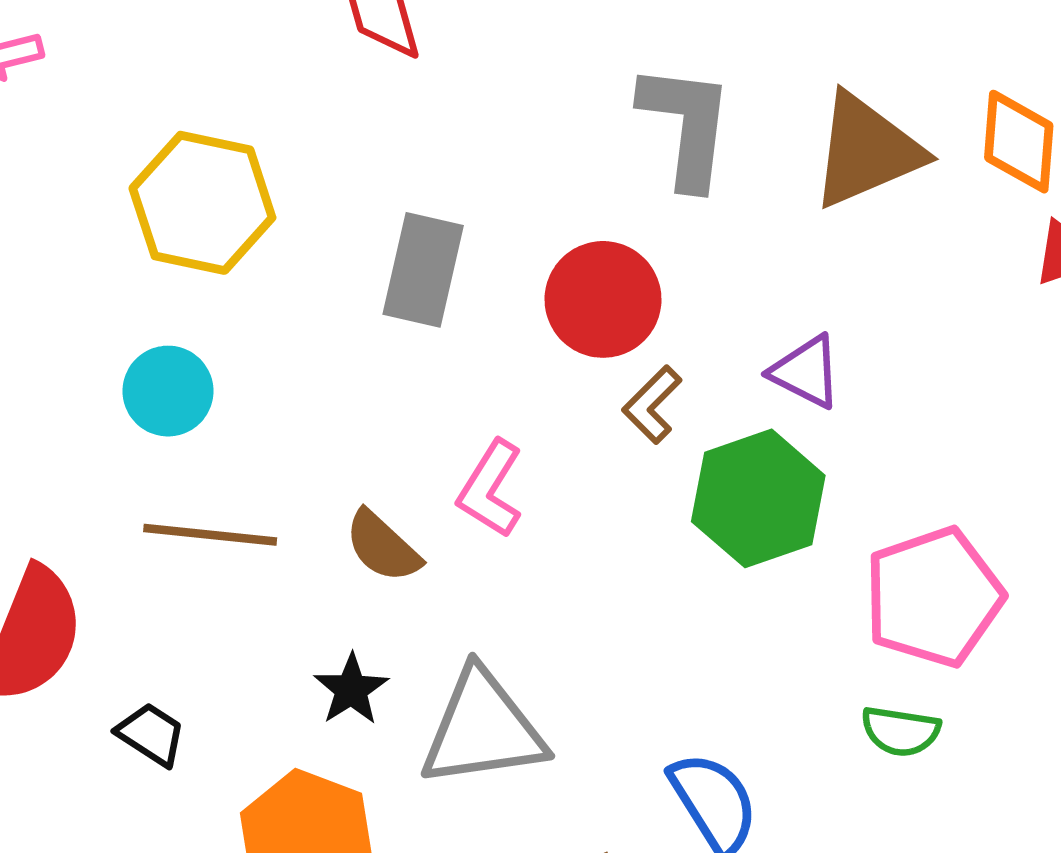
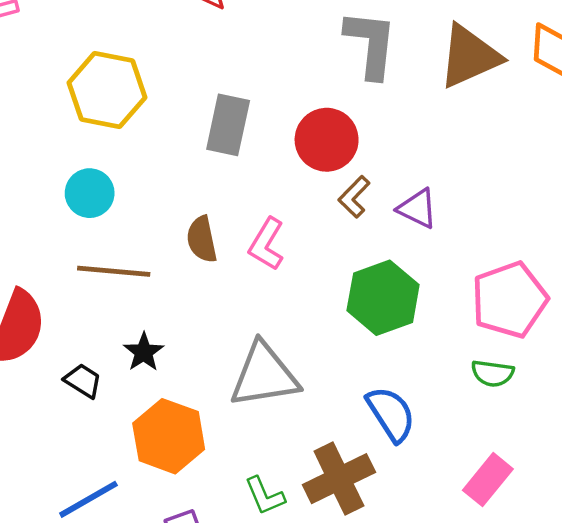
purple triangle: (806, 372) -> (417, 208), moved
green hexagon: (758, 498) -> (383, 298), moved
brown semicircle: (383, 546) -> (202, 239), moved, turned 36
black star: (351, 689) -> (144, 352), moved

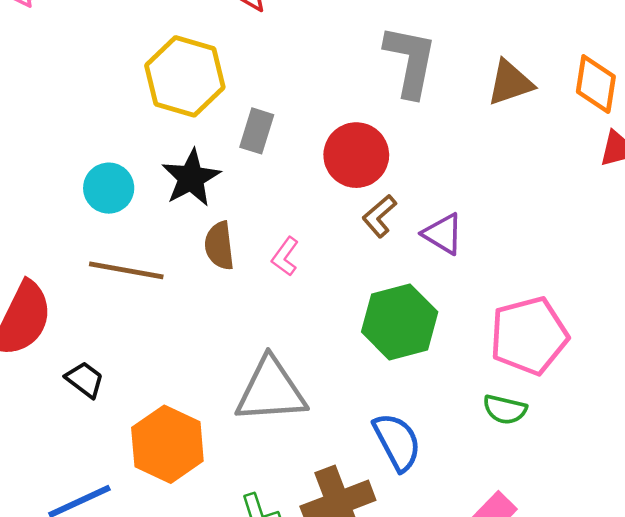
brown triangle: (469, 56) -> (510, 83), size x0.7
yellow hexagon: (107, 90) -> (185, 76), moved
gray rectangle: (228, 125) -> (257, 131), size x0.7
pink L-shape: (267, 244) -> (285, 256), size x0.7
black star: (144, 352) -> (191, 178), moved, size x1.4

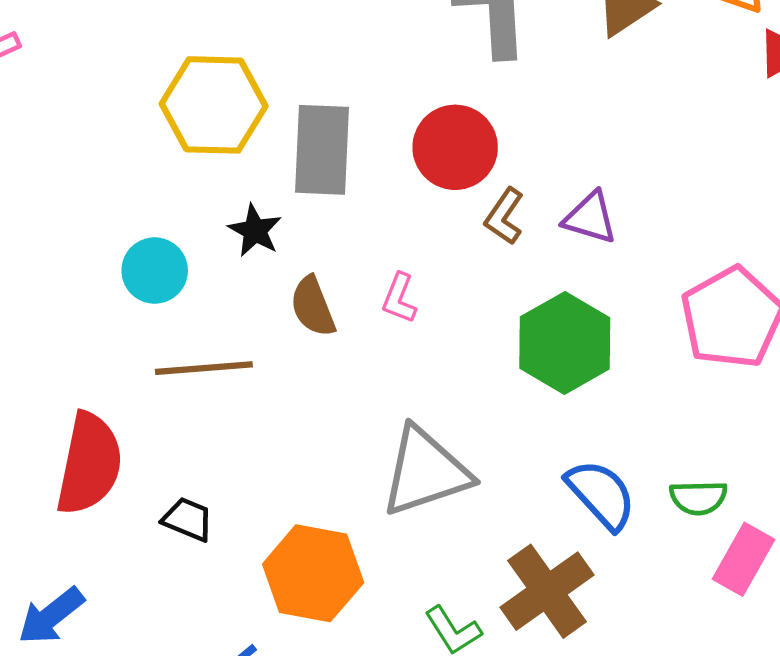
gray rectangle: (257, 131) -> (322, 150), size x1.6
black star: (191, 178) -> (255, 230), size x0.7
green semicircle: (505, 409) -> (698, 498), moved

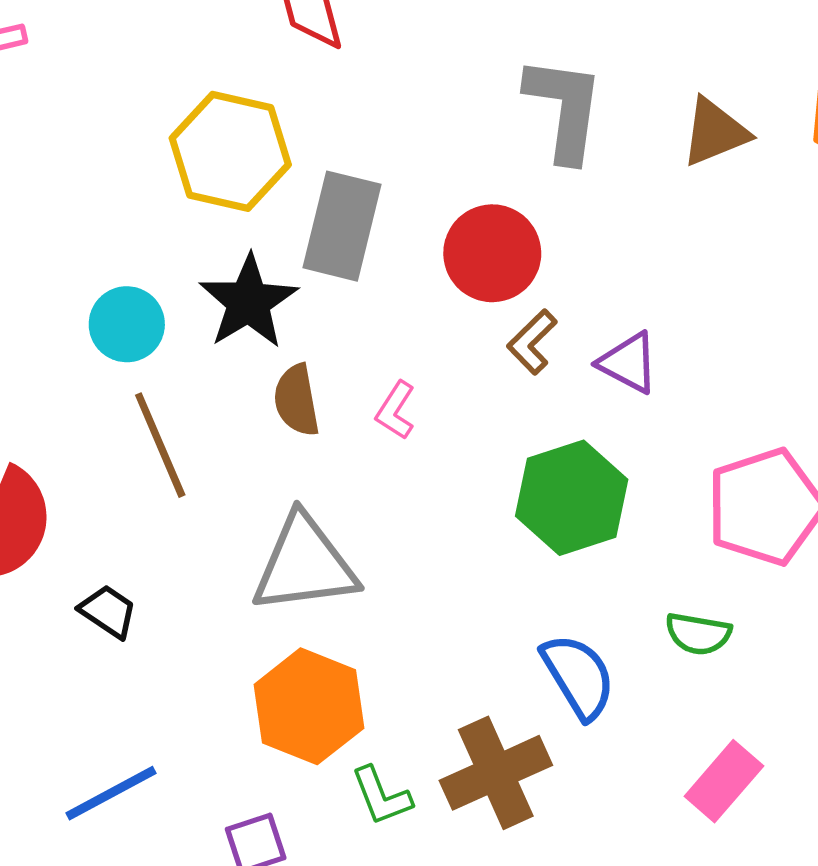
black star: (255, 230) -> (249, 302), size x1.6
brown line: (204, 368) -> (160, 445), turned 60
gray triangle: (425, 472) -> (305, 564), moved
green semicircle: (698, 498) -> (698, 634), moved
orange hexagon: (313, 573) -> (309, 706), moved

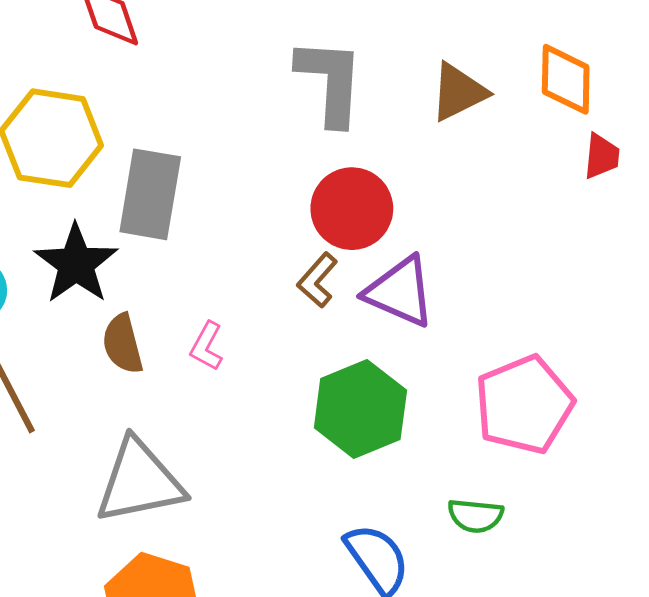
red circle: (492, 253) -> (352, 209), moved
purple triangle: (628, 363) -> (400, 292), size x1.4

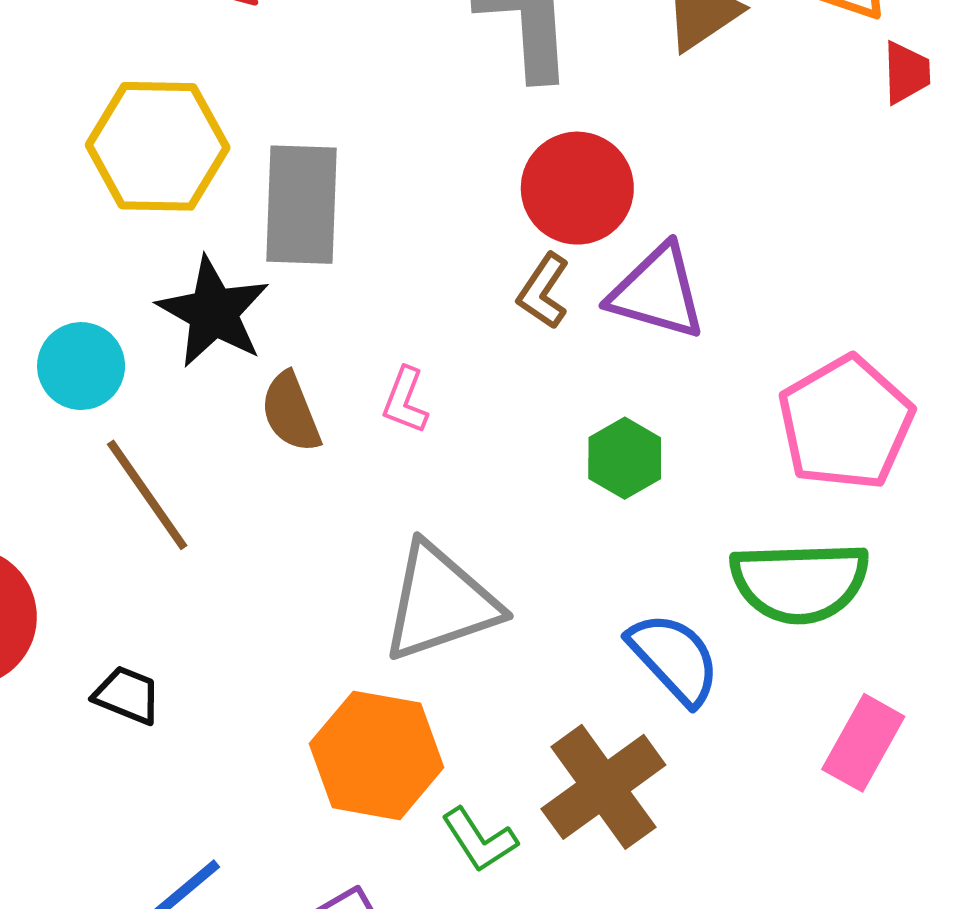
green hexagon: (360, 409) -> (625, 458), size x0.6
gray triangle: (139, 482) -> (440, 603), moved
green semicircle: (476, 516) -> (800, 582), size x1.8

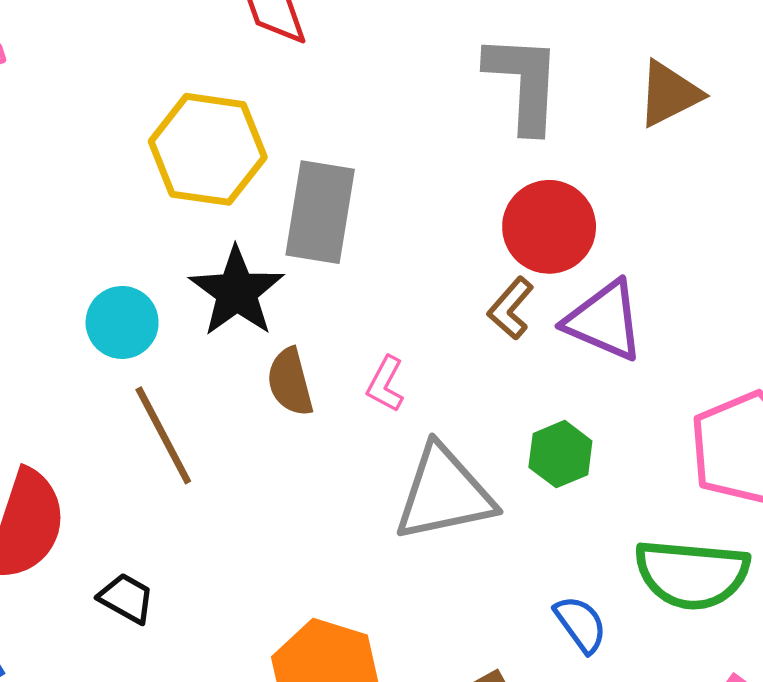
gray triangle: (440, 603) -> (444, 494), moved
blue semicircle: (674, 658) -> (581, 624), size x0.7

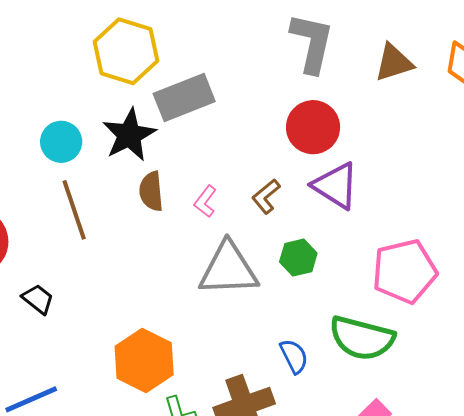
gray rectangle: (320, 212) -> (184, 97), turned 50
brown L-shape: (511, 308) -> (266, 196), moved

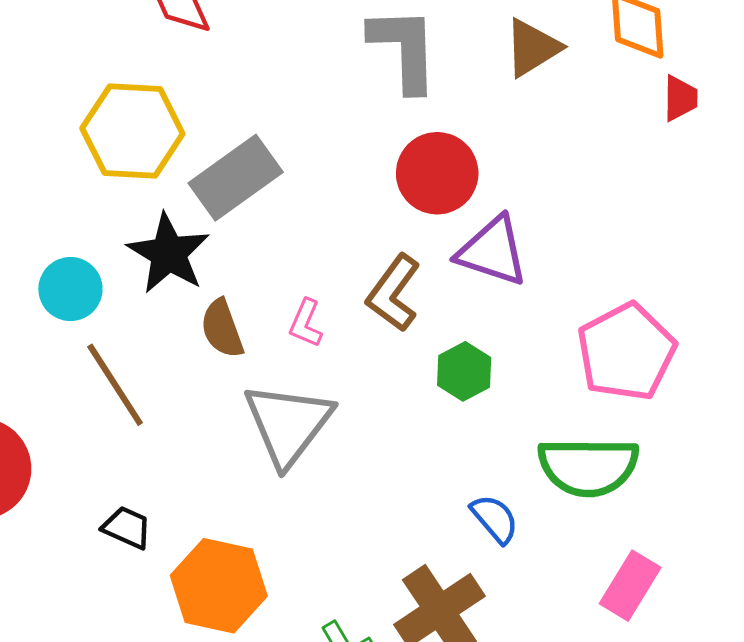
brown L-shape: (266, 196) -> (393, 293), size x1.4
gray triangle: (228, 269) -> (288, 424), moved, turned -36
black trapezoid: (38, 299) -> (127, 528), moved
orange hexagon: (144, 361) -> (219, 586), moved

